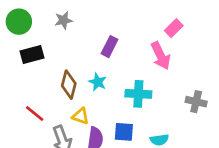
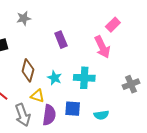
purple rectangle: (109, 47) -> (61, 40), turned -49
cyan star: (98, 82) -> (55, 78), moved
gray cross: (196, 102) -> (131, 84), turned -35

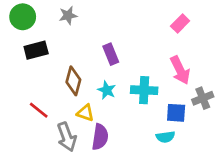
purple rectangle: (61, 40) -> (111, 54), moved
pink arrow: (102, 47) -> (180, 70), moved
blue square: (73, 109) -> (176, 113), moved

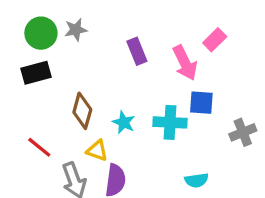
green circle: (23, 17) -> (41, 33), moved
purple rectangle: (111, 54) -> (137, 51), moved
pink arrow: (180, 70) -> (185, 63), moved
blue square: (176, 113) -> (201, 103), moved

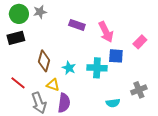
pink rectangle: (215, 40) -> (140, 42), moved
purple rectangle: (137, 51) -> (77, 25), turned -49
gray cross: (243, 132) -> (139, 90), moved

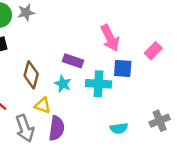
purple rectangle: (77, 25) -> (73, 61), moved
gray cross: (139, 90) -> (160, 121), moved

